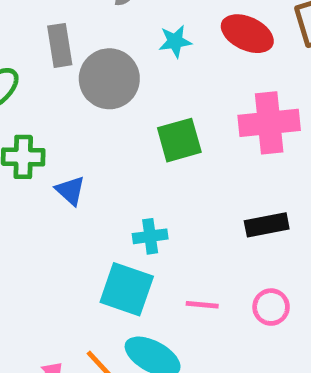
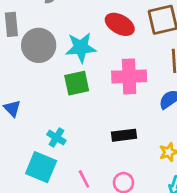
cyan star: (175, 41) -> (81, 48), moved, size x1.6
cyan cross: (150, 236) -> (56, 138), turned 36
pink line: (202, 305) -> (84, 179), turned 54

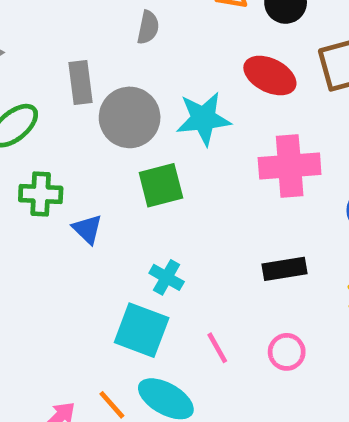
green square: (77, 83) -> (161, 185), moved

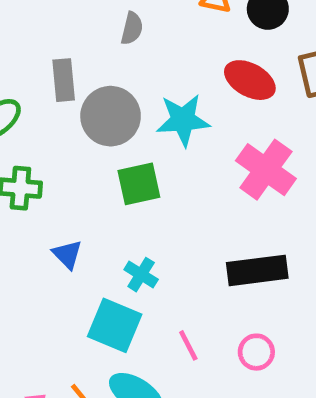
pink cross: (290, 166) -> (266, 170), turned 38
blue triangle: (87, 229) -> (67, 254), moved
black rectangle: (285, 269) -> (257, 270), size x1.4

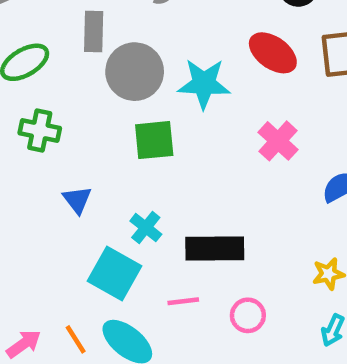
pink cross: (266, 170) -> (278, 141), size x0.7
black rectangle: (257, 270) -> (215, 249), moved
pink line: (188, 345) -> (183, 301), turned -76

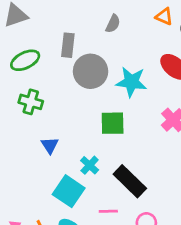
green square: (154, 140) -> (113, 123), moved
black rectangle: (215, 249) -> (130, 181), turned 40

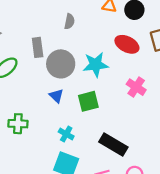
green cross: (31, 102) -> (18, 124), moved
blue triangle: (50, 145) -> (56, 96), moved
cyan cross: (90, 165) -> (66, 134), moved

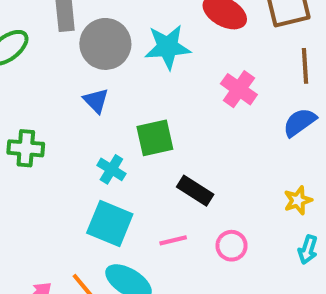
green square: (88, 101) -> (155, 138), moved
black rectangle: (113, 145) -> (195, 191), size x0.7

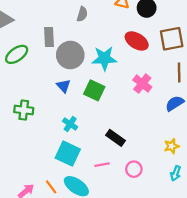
green square: (155, 138) -> (94, 90), moved, turned 35

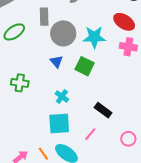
pink cross: (142, 84) -> (128, 47), moved, turned -30
cyan square: (68, 154) -> (59, 124), turned -30
pink line: (102, 165) -> (90, 134), turned -40
pink circle: (134, 169) -> (128, 139), moved

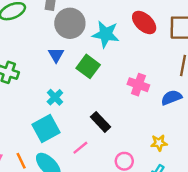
pink cross: (128, 47) -> (138, 85), moved
cyan square: (59, 124) -> (46, 129), turned -35

